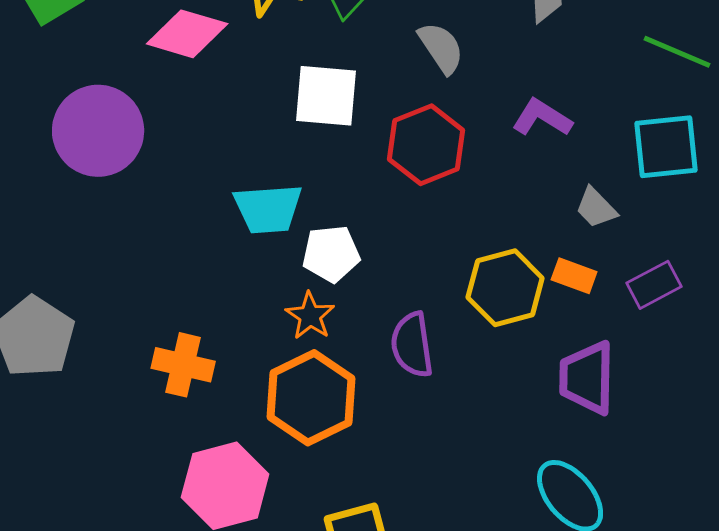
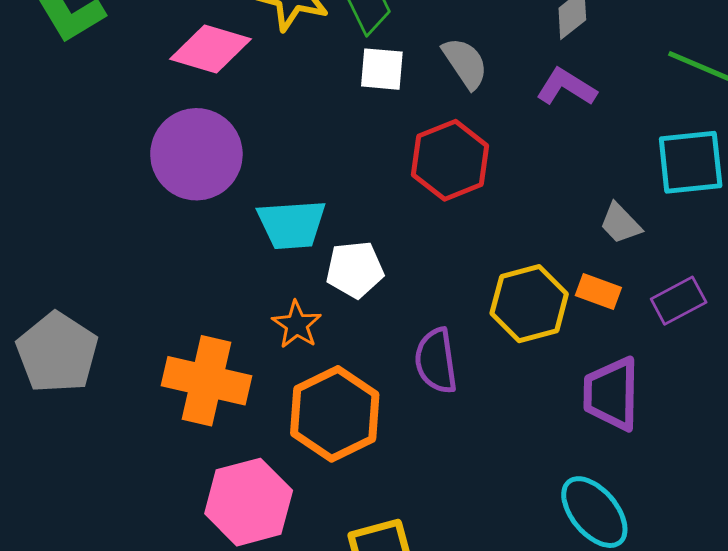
white square: (326, 96) -> (382, 69), moved, size x0.7
purple L-shape: (542, 118) -> (566, 87), moved
purple circle: (98, 131) -> (196, 154), moved
orange star: (310, 316) -> (297, 325), moved
orange cross: (183, 365) -> (206, 381), size x1.4

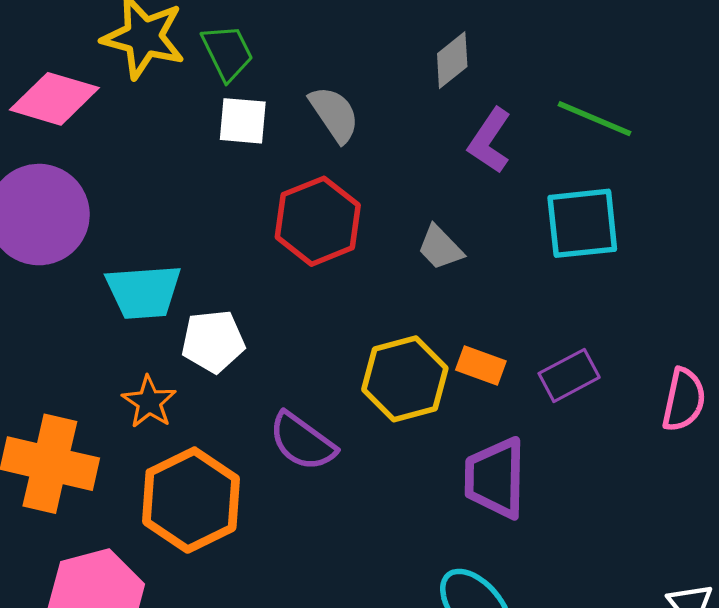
purple L-shape: (566, 87) -> (490, 141), moved, turned -88
gray trapezoid: (620, 223) -> (440, 248), moved
purple semicircle: (436, 361) -> (302, 442), turned -46

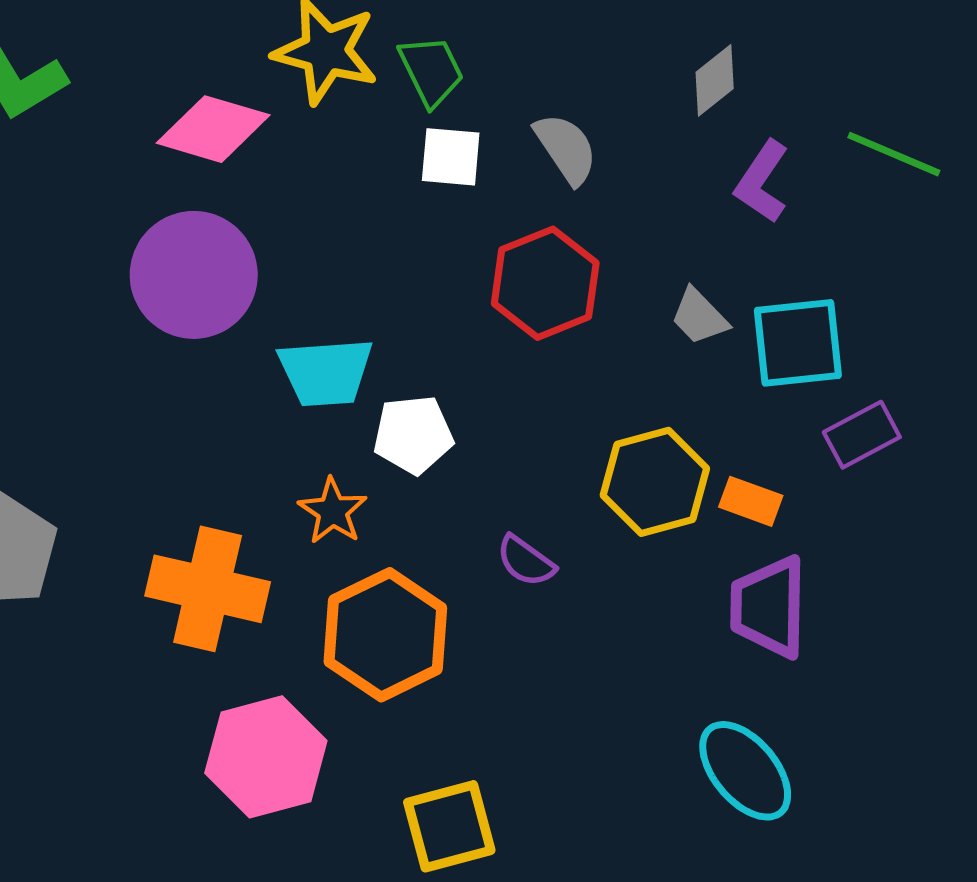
cyan square: (582, 223) -> (798, 343), moved
orange rectangle: (481, 366) -> (751, 501), moved
purple rectangle: (569, 375) -> (862, 435), moved
purple semicircle: (302, 442) -> (526, 561), size x0.7

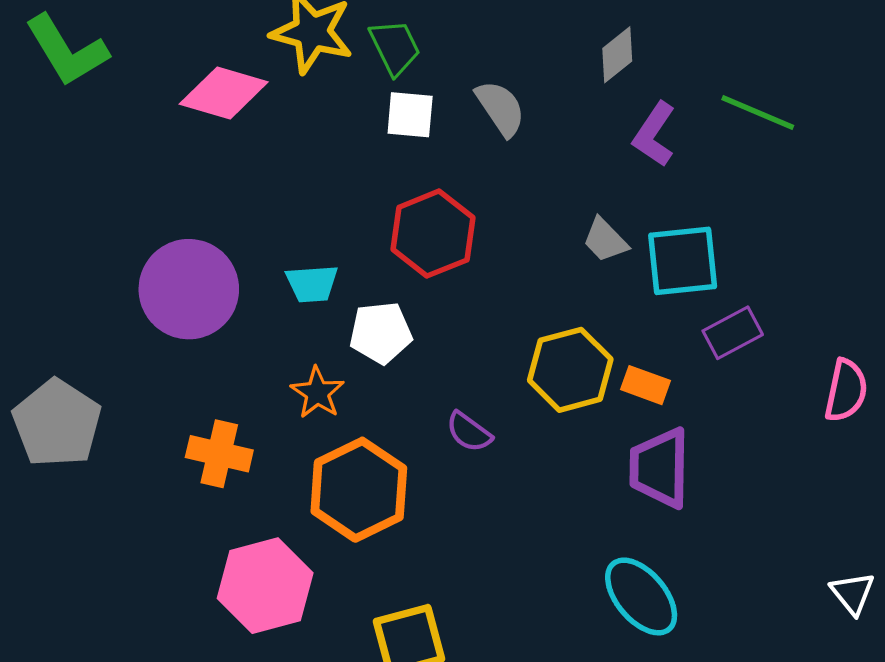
purple circle: (194, 275) -> (189, 289), moved
red hexagon: (545, 283) -> (433, 234), moved
cyan trapezoid: (326, 372) -> (312, 284), size x0.7
orange cross: (208, 589) -> (219, 454), size x0.7

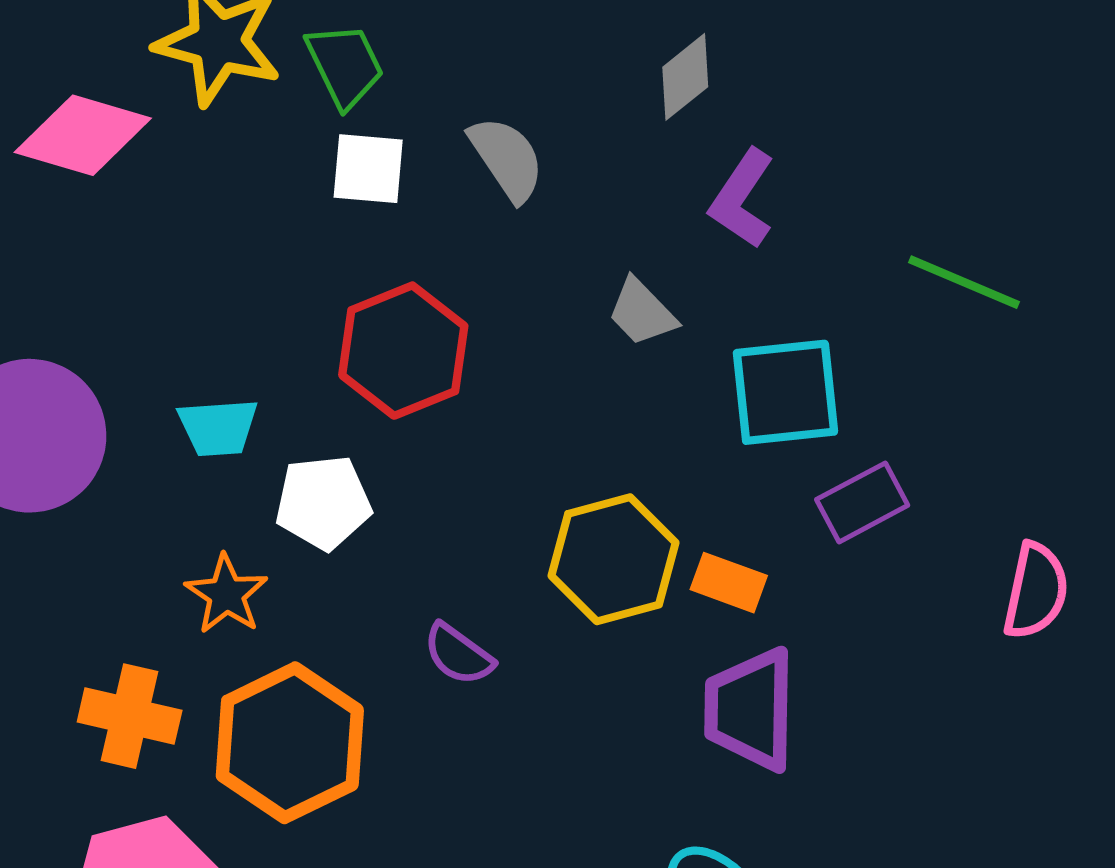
green line: (758, 113) -> (964, 282), moved
gray trapezoid: (605, 240) -> (642, 312), moved
orange cross: (219, 454) -> (130, 716), moved

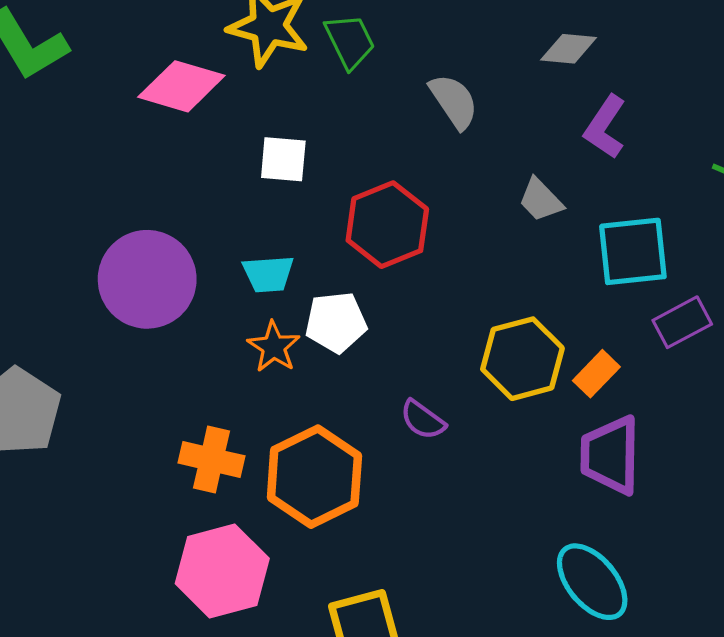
gray diamond: (685, 77) -> (569, 49), turned 44
white square: (368, 169) -> (283, 159), moved
orange rectangle: (729, 583) -> (596, 374), turned -66
orange star: (226, 594) -> (274, 347), moved

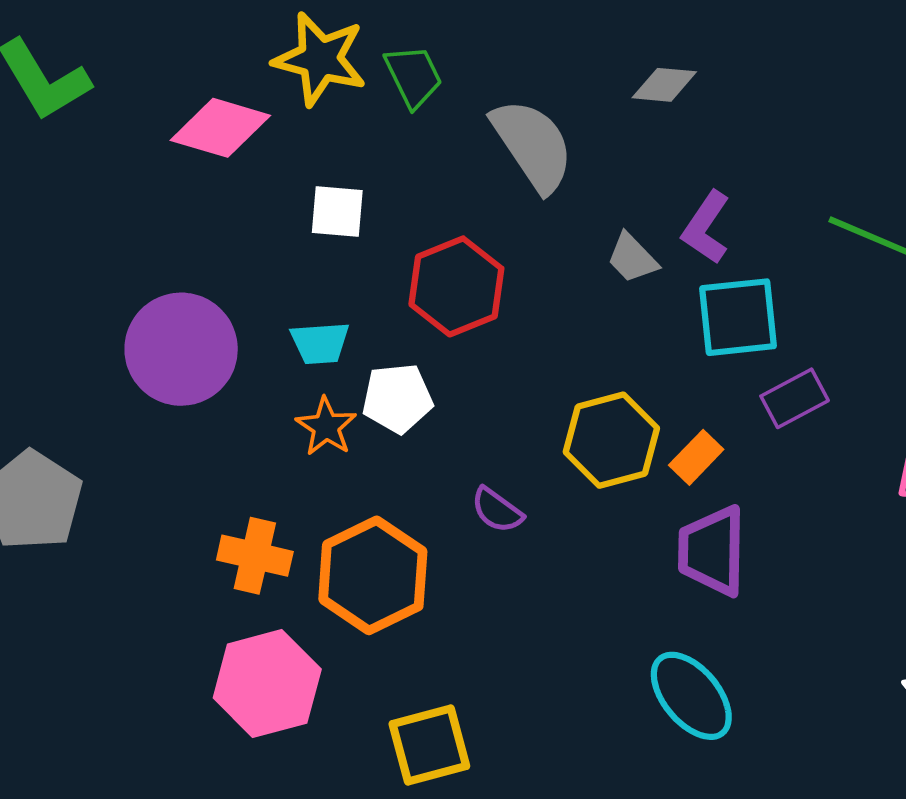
gray semicircle: (454, 101) -> (533, 145), size x1.5
purple L-shape: (605, 127) -> (706, 227), moved

